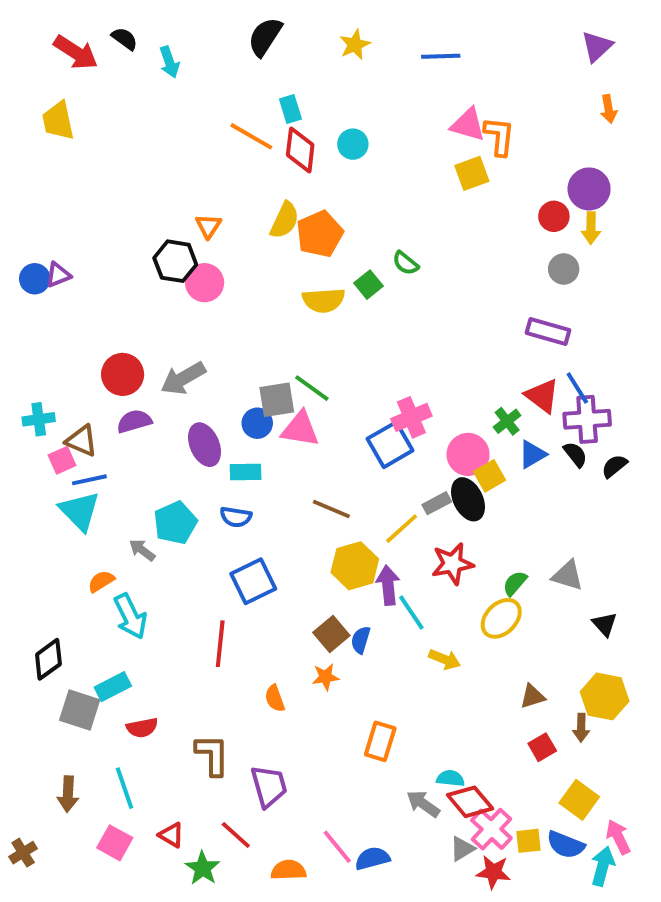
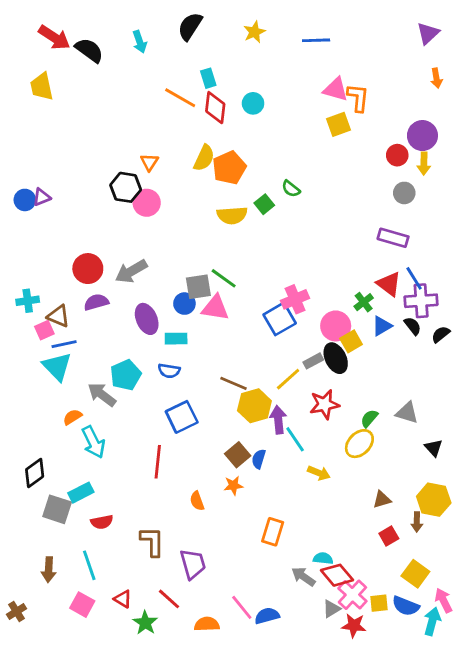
black semicircle: (125, 39) -> (89, 50), moved, size x1.5
cyan arrow: (169, 62) -> (140, 42), moved
brown line: (331, 509) -> (233, 383), moved
gray arrow: (142, 550) -> (102, 395), size x1.5

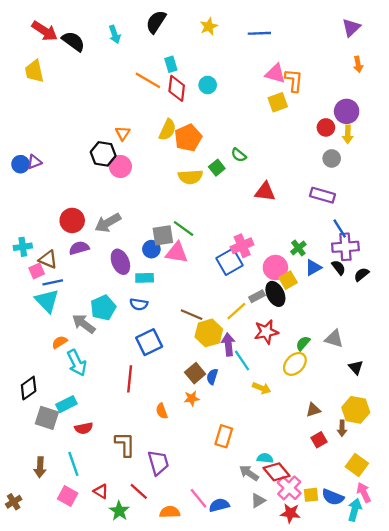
red triangle: (389, 284) -> (265, 192), moved, turned -30
yellow square: (415, 574) -> (357, 465), moved
gray triangle: (331, 609) -> (258, 501), moved

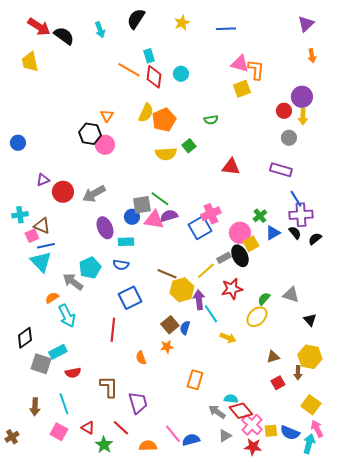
green semicircle: (239, 155) -> (211, 120), moved, turned -48
purple triangle: (34, 162) -> (43, 180), moved
purple semicircle: (79, 248) -> (169, 216), moved

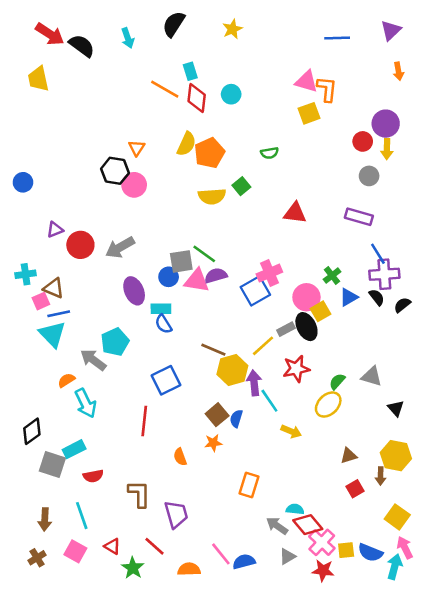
blue line: (226, 29) -> (337, 38), moved
blue semicircle: (121, 265) -> (163, 324), moved, turned 49
brown cross: (12, 437) -> (37, 558), moved

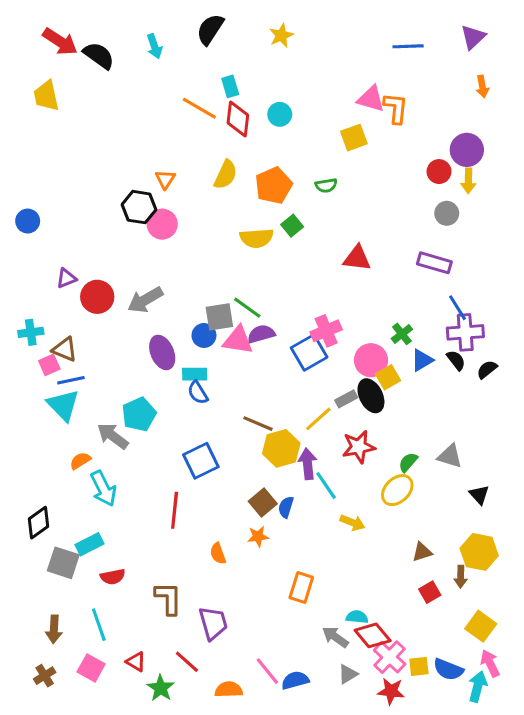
yellow square: (309, 113) -> (354, 138), moved
orange pentagon: (209, 153) -> (274, 185), moved

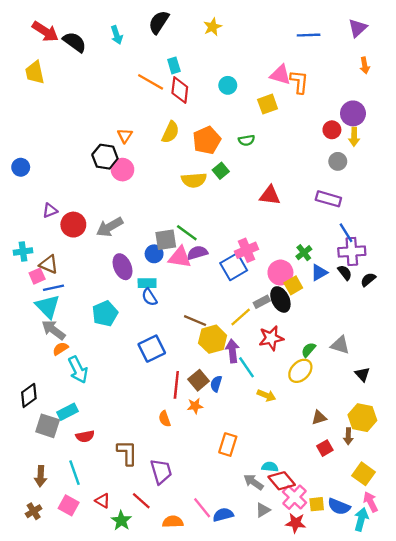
cyan circle: (280, 114) -> (228, 85), moved
gray arrow: (113, 436) -> (53, 330), moved
red line: (175, 510) -> (176, 385), moved

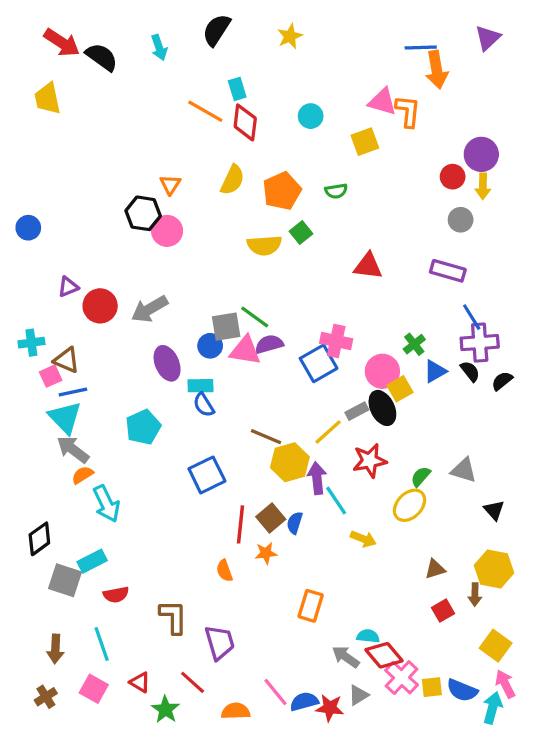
orange arrow: (365, 65) -> (437, 70), moved, size x1.6
pink cross: (247, 250) -> (336, 341), turned 35
red star: (296, 523) -> (330, 708), moved

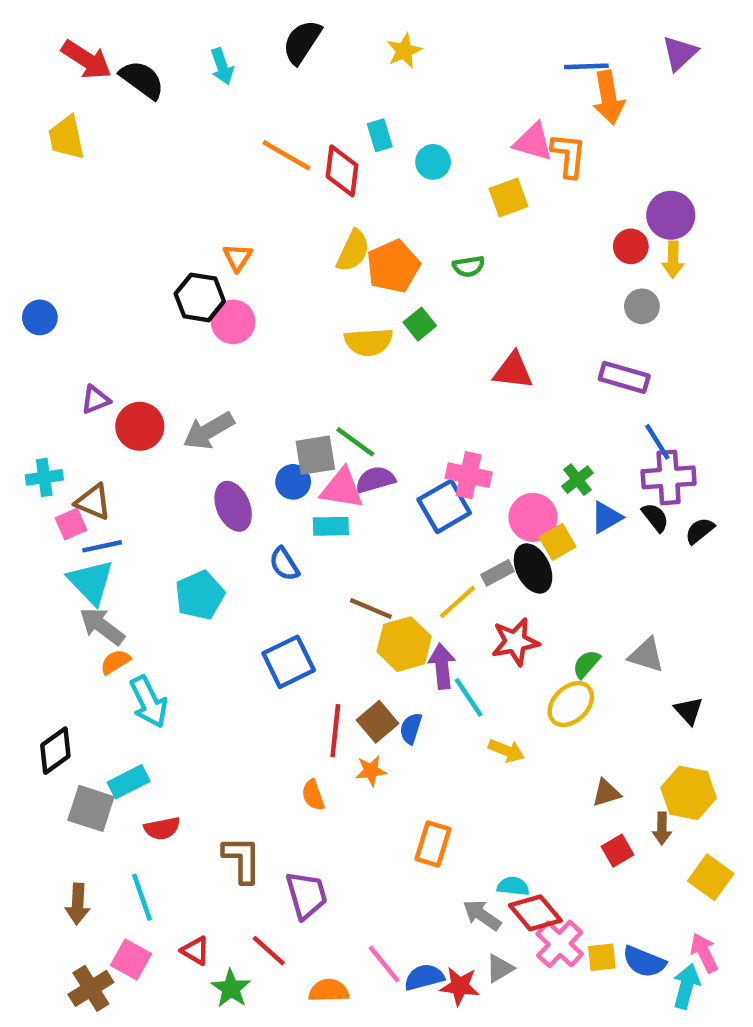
cyan rectangle: (237, 89) -> (380, 135), moved
yellow semicircle: (232, 180) -> (353, 251), moved
cyan rectangle: (201, 386) -> (331, 526), moved
yellow square: (496, 646) -> (711, 877), moved
brown cross: (46, 697) -> (91, 988), moved, size x1.4

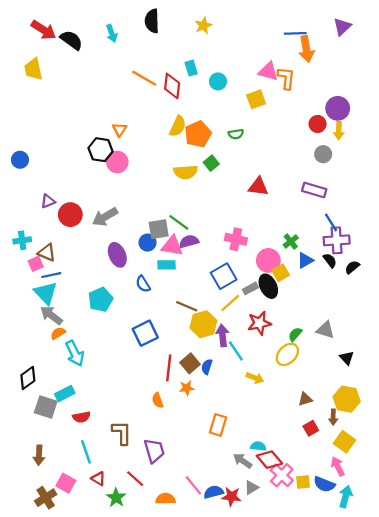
black semicircle: (302, 42) -> (152, 21), turned -35
blue square: (444, 506) -> (224, 276), moved
yellow square: (711, 877) -> (344, 442), moved
cyan line: (142, 897) -> (86, 452), moved
pink arrow: (704, 953) -> (338, 466), moved

